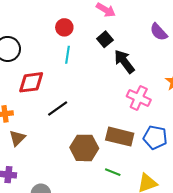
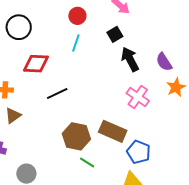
purple semicircle: (159, 32) -> (164, 62), moved
blue pentagon: (155, 137) -> (139, 152), moved
green line: (113, 172) -> (87, 163), moved

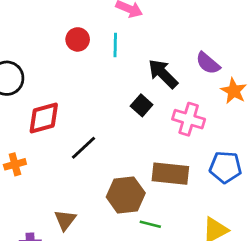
black square: (115, 34) -> (142, 105), moved
cyan line: (76, 43) -> (115, 45), moved
brown triangle: (13, 115) -> (65, 220), moved
blue pentagon: (139, 152) -> (225, 167), moved

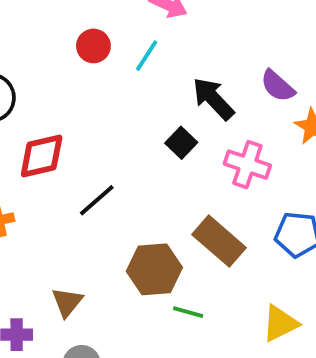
cyan line: (115, 45) -> (147, 56), turned 30
brown rectangle: (170, 174) -> (219, 241), turned 33

